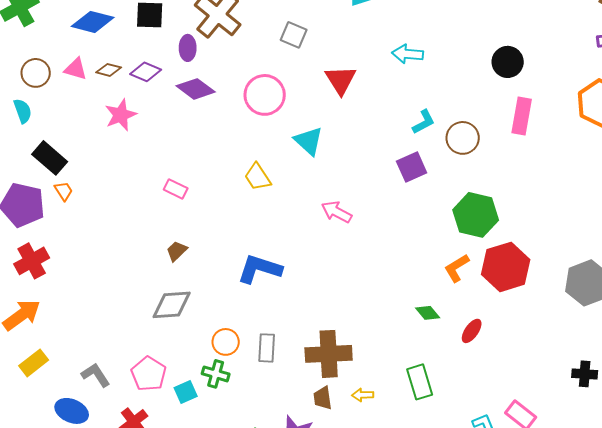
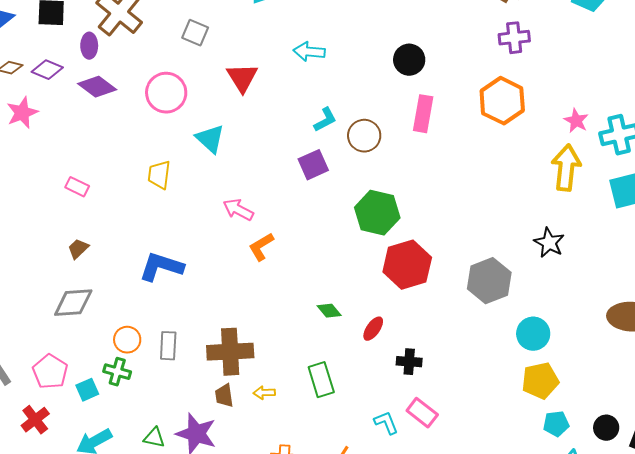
yellow trapezoid: (258, 177) -> (159, 175), turned 40
orange L-shape: (457, 268) -> (261, 247), moved
black cross: (585, 374) -> (409, 362), moved

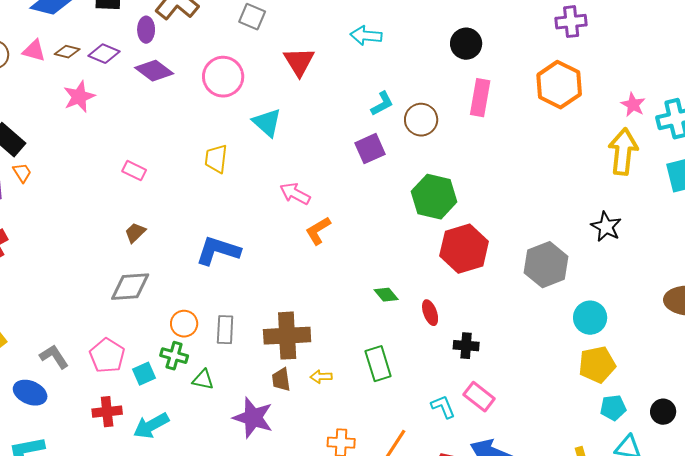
red ellipse: (373, 329) -> (430, 313), turned -55
red cross: (35, 420) -> (107, 412), moved, turned 32
green triangle: (154, 438) -> (203, 380), moved

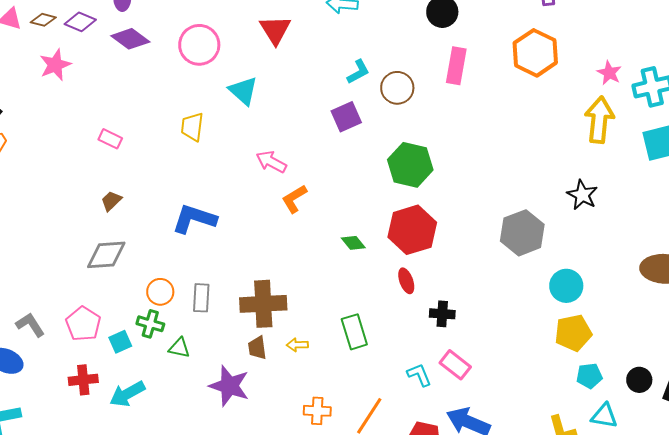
red hexagon: (464, 249) -> (412, 230), moved
green diamond: (386, 295) -> (353, 243), moved

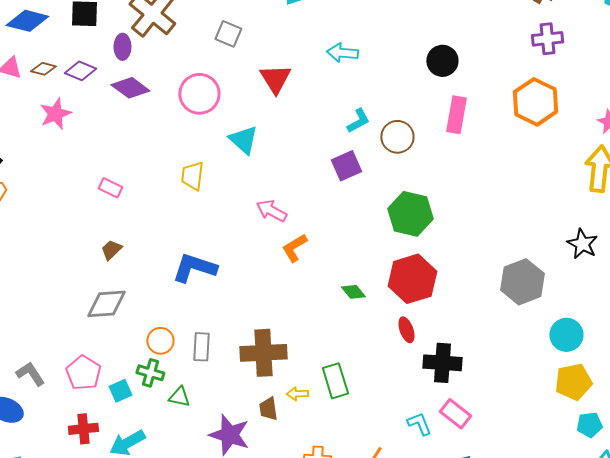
black cross: (442, 314) -> (442, 363), size x1.5
green rectangle: (354, 332) -> (335, 381), moved
brown trapezoid: (257, 348) -> (268, 409), moved

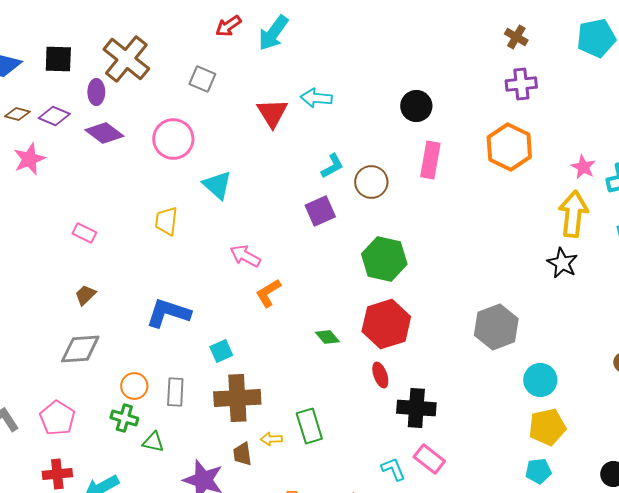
red triangle: (275, 79) -> (272, 113), moved
black star: (582, 244) -> (562, 263), moved
cyan square: (120, 391) -> (221, 351), moved
cyan pentagon: (589, 425) -> (538, 471), moved

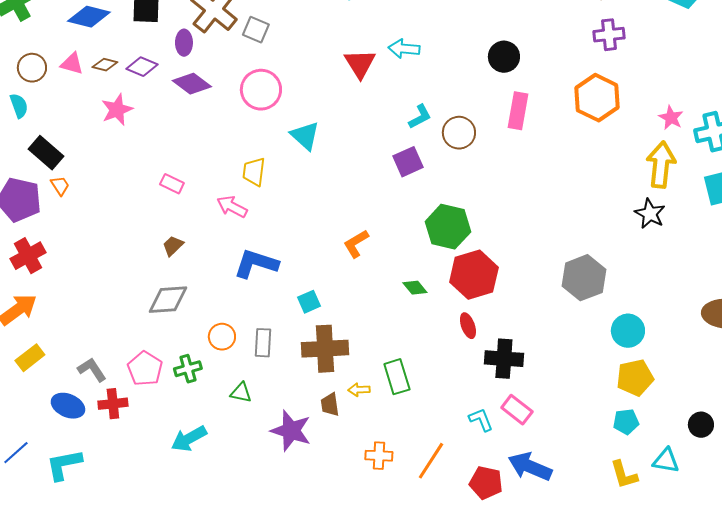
gray square: (202, 79) -> (256, 30), moved
pink arrow: (245, 256) -> (232, 207), moved
green hexagon: (384, 259) -> (448, 227), moved
green cross: (124, 418) -> (188, 369), moved, turned -32
red cross: (57, 474) -> (113, 404), moved

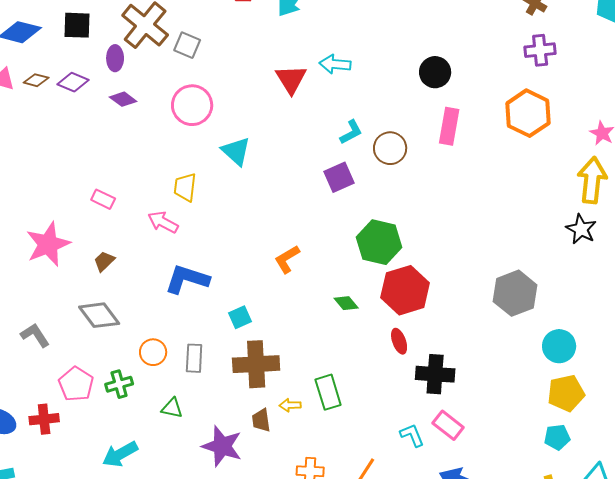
purple diamond: (192, 84) -> (123, 99), size x0.7
pink star: (117, 110) -> (48, 244), moved, size x1.4
gray diamond: (168, 300) -> (99, 315), turned 57
gray L-shape: (92, 370) -> (35, 335), moved

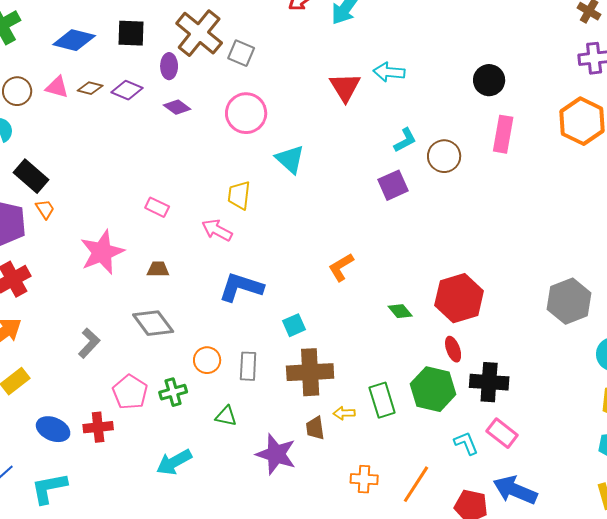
green hexagon: (379, 242) -> (433, 389), moved
brown trapezoid: (104, 261) -> (158, 269), turned 45
gray L-shape: (35, 335) -> (89, 343), turned 76

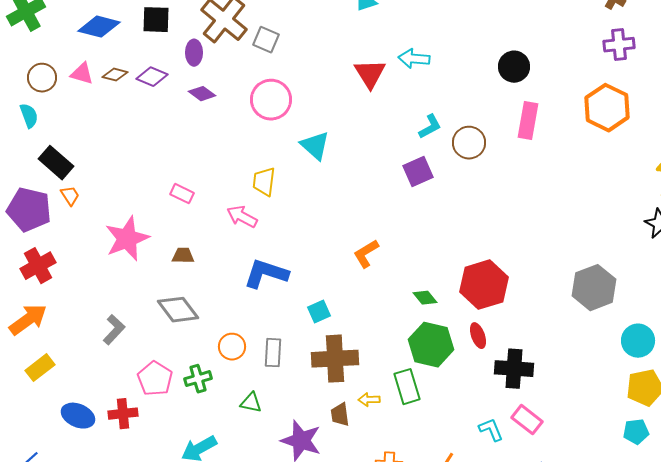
green hexagon: (433, 389) -> (431, 345), moved

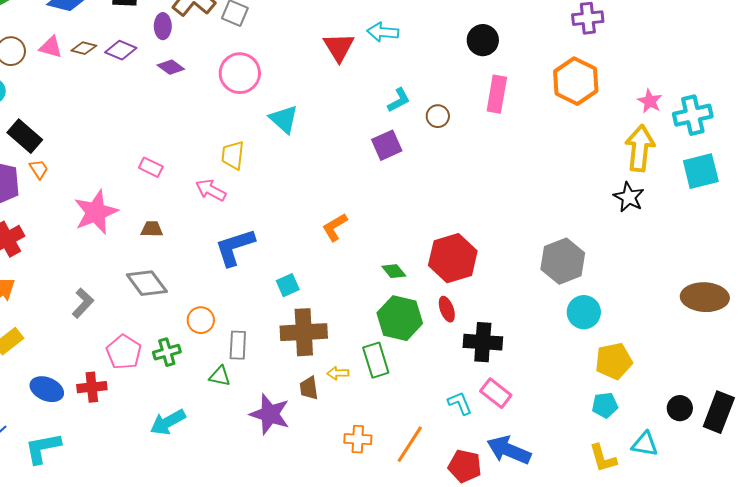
brown circle: (469, 143) -> (438, 116), size x0.7
blue L-shape: (266, 274) -> (235, 247), turned -36
cyan circle: (638, 341) -> (584, 312), moved
gray rectangle: (273, 353) -> (238, 345), moved

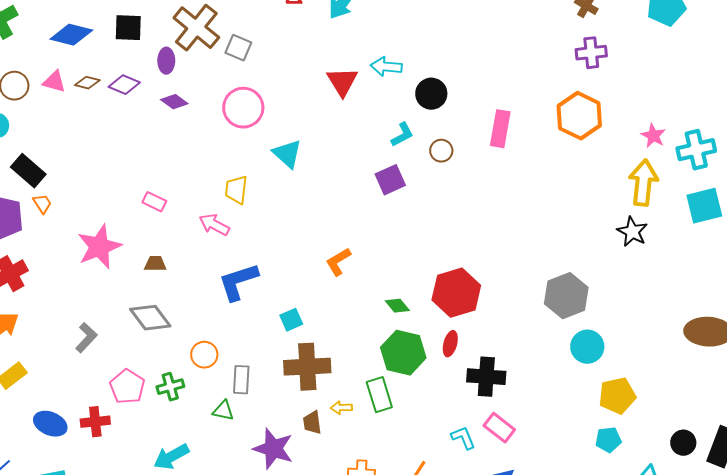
black circle: (483, 40) -> (431, 94), moved
red ellipse: (447, 309) -> (450, 344), turned 35

